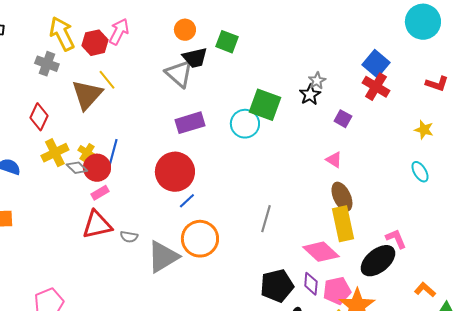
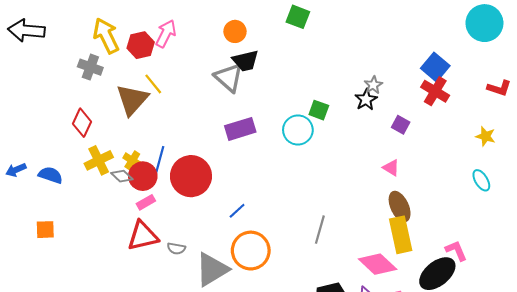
green square: (227, 42) -> (298, 17), moved
green square: (265, 105) -> (319, 110), size x0.6
red circle: (175, 172) -> (191, 176), moved

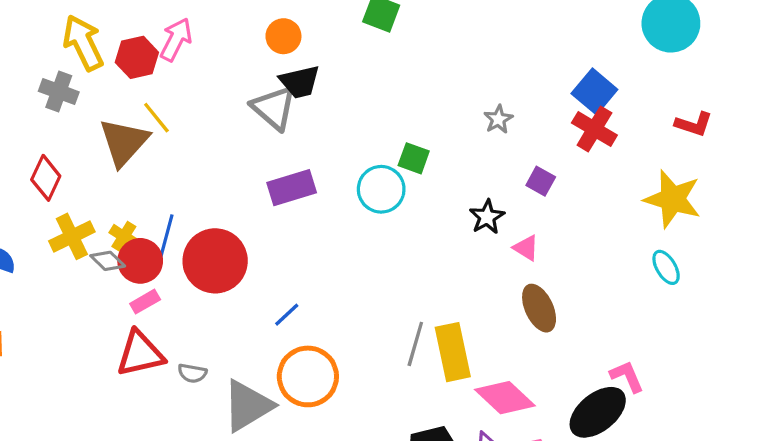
black star: (366, 100) -> (487, 217), moved
yellow star: (486, 136) -> (673, 199), size x1.8
yellow rectangle: (401, 235) -> (453, 352), moved

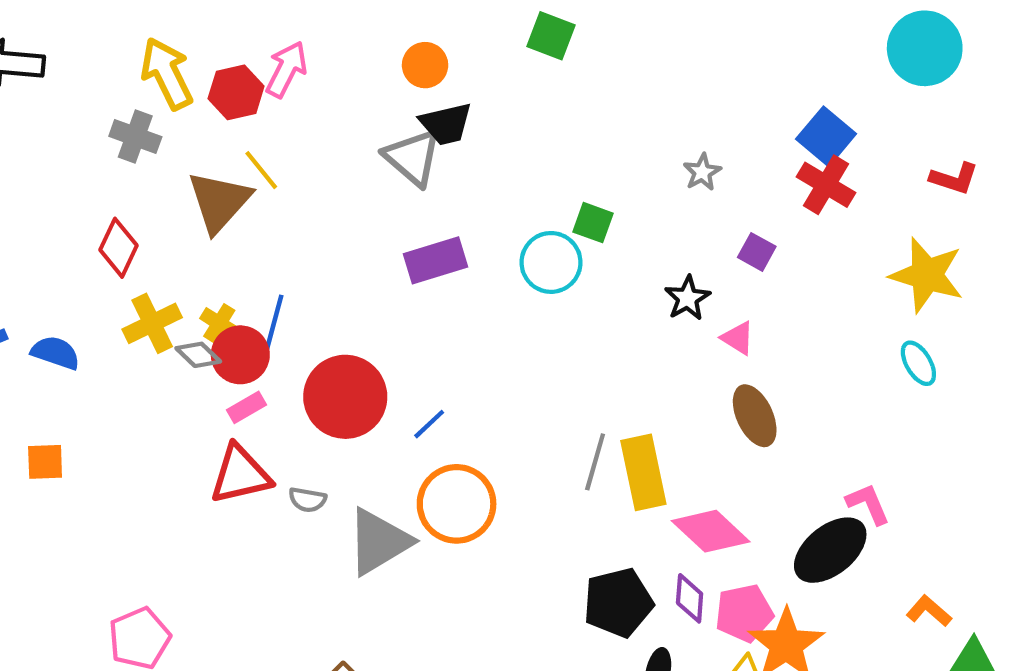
red circle: (215, 261) -> (345, 397), moved

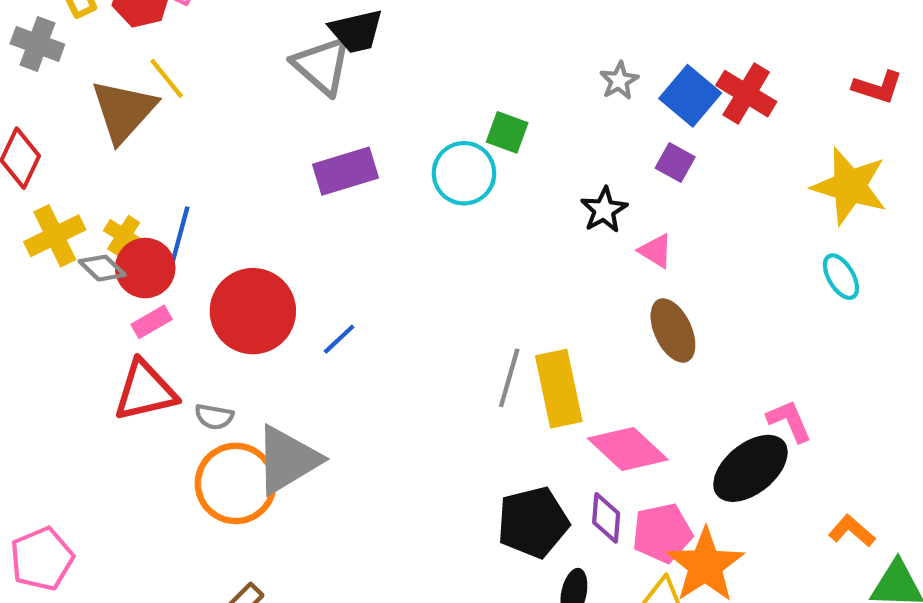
blue square: (826, 136) -> (690, 96), moved
orange circle: (457, 504) -> (236, 483), moved

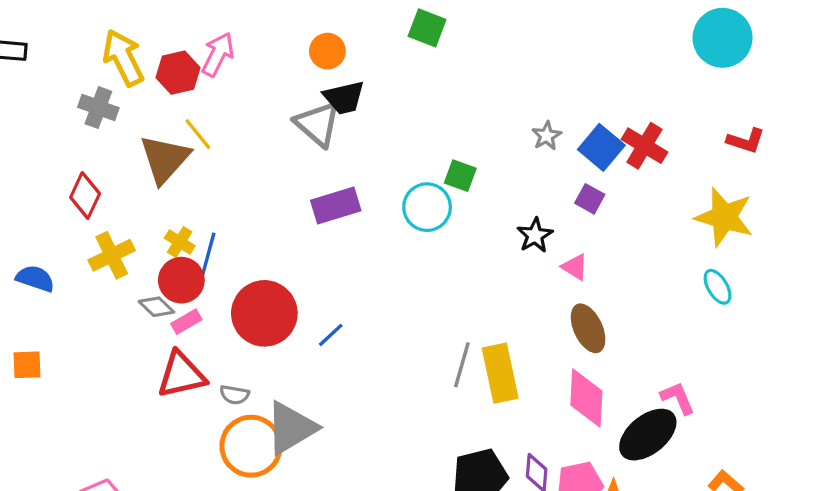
yellow cross: (124, 236) -> (180, 242), moved
gray diamond: (102, 268) -> (156, 307), moved
pink diamond: (628, 449) -> (586, 398), moved, turned 50

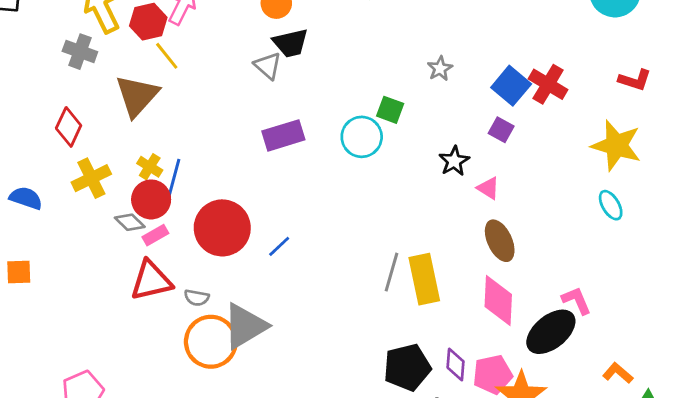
gray triangle: (317, 124) -> (268, 66), size x0.7
yellow line: (198, 134) -> (167, 56), moved
gray star: (547, 136) -> (440, 69), moved

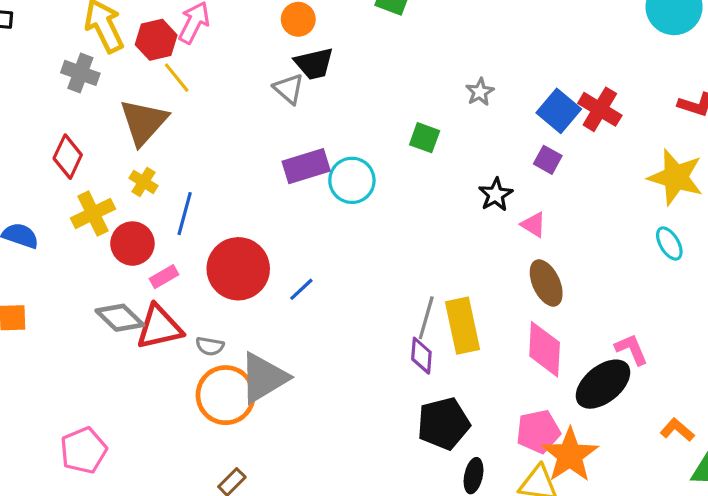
cyan circle: (362, 137) -> (352, 180), moved
yellow cross: (150, 167) -> (144, 182), moved
red circle: (151, 199) -> (132, 244), moved
gray diamond: (130, 222) -> (120, 318), moved, size x1.4
purple diamond: (456, 365) -> (421, 356), moved

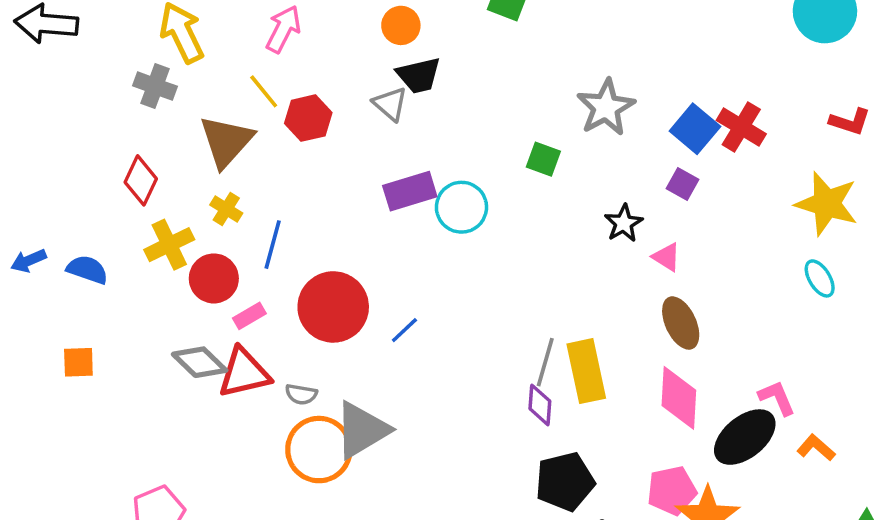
red hexagon: (156, 40) -> (308, 118), moved
gray star: (480, 92) -> (606, 107), size x1.8
orange L-shape: (677, 430) -> (816, 448), moved

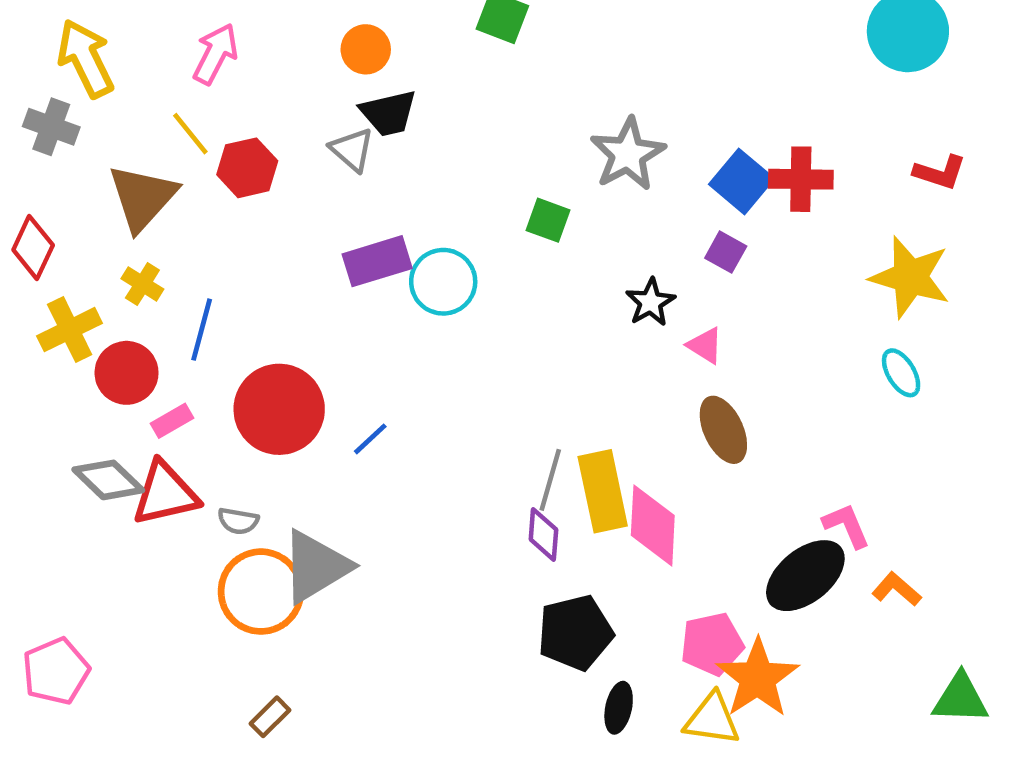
red cross: (741, 127) -> (801, 179), turned -30
pink diamond: (679, 398) -> (653, 525), moved

